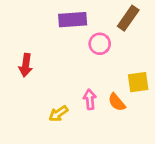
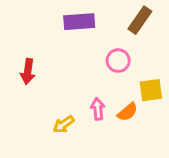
pink circle: (100, 44) -> (118, 61), moved
orange semicircle: (117, 102) -> (127, 112), turned -90

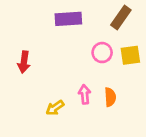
yellow square: (151, 90) -> (130, 55), moved
orange semicircle: (127, 112) -> (110, 97), turned -54

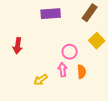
pink circle: (102, 53) -> (70, 52), moved
yellow square: (130, 55) -> (97, 41), turned -35

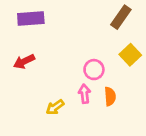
purple rectangle: (51, 14) -> (31, 19), moved
red arrow: (18, 46) -> (24, 62), turned 56

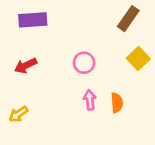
pink circle: (94, 70) -> (84, 63), moved
yellow arrow: (55, 107) -> (18, 114), moved

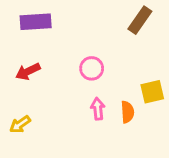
yellow square: (138, 58) -> (152, 92), moved, turned 30

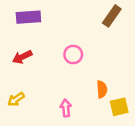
yellow square: (152, 92) -> (119, 107), moved
pink arrow: (98, 109) -> (66, 108), moved

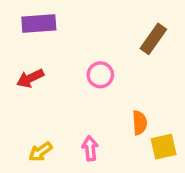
brown rectangle: (112, 16) -> (153, 39), moved
yellow arrow: (16, 99) -> (40, 152), moved

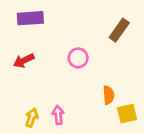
pink arrow: (90, 148) -> (58, 115), moved
yellow arrow: (40, 152) -> (32, 118), turned 144

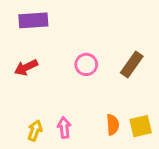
brown rectangle: (119, 30) -> (132, 64), moved
orange semicircle: (109, 95) -> (113, 125), moved

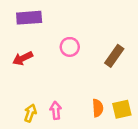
pink circle: (86, 64) -> (70, 47), moved

